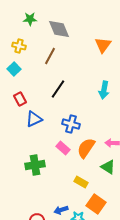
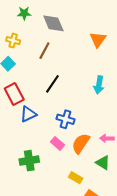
red rectangle: (20, 99) -> (14, 94), size x1.5

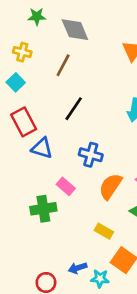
blue triangle: (28, 114) -> (42, 148), turned 42
pink rectangle: (57, 143) -> (66, 186), moved

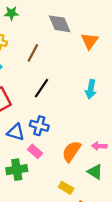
gray diamond: (75, 30) -> (60, 24), moved
blue triangle: (42, 148) -> (16, 132), moved
blue cross: (91, 155) -> (39, 126), moved

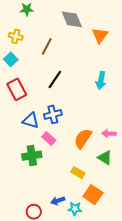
blue cross: (39, 126) -> (53, 114), turned -30

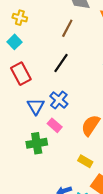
brown line: (47, 46) -> (67, 28), moved
blue cross: (53, 114) -> (59, 100), turned -36
blue triangle: (31, 120) -> (36, 106), turned 42

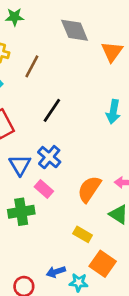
brown line: (67, 28) -> (32, 66), moved

